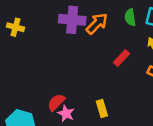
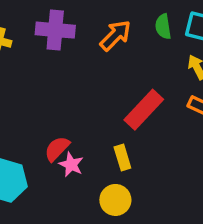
purple cross: (72, 20) -> (55, 30), moved
red rectangle: (122, 58) -> (144, 110), moved, size x1.6

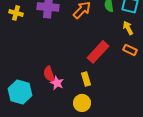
red semicircle: (57, 149) -> (49, 74), turned -63

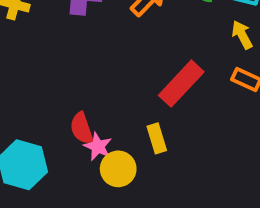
yellow circle: (82, 103) -> (118, 169), moved

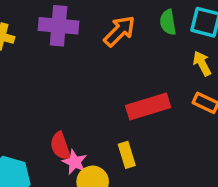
red rectangle: (181, 84) -> (148, 106), turned 30

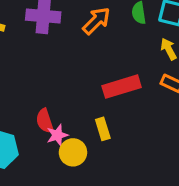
pink star: (75, 162) -> (57, 135), turned 30

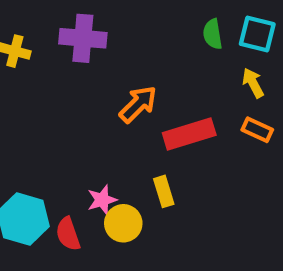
orange arrow: (97, 21) -> (138, 104), moved
red semicircle: (45, 121) -> (68, 234), moved

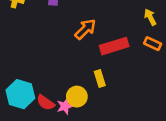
pink star: (102, 200) -> (65, 106), moved
red semicircle: (68, 234) -> (46, 103), turned -36

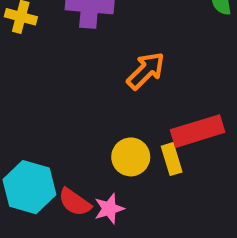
red rectangle: (114, 46) -> (198, 131), moved
yellow circle: (77, 97) -> (131, 157), moved

